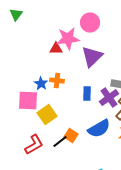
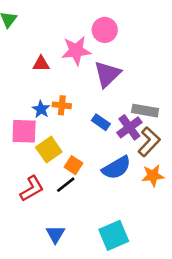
red triangle: (56, 49) -> (41, 64), moved
blue rectangle: (87, 94) -> (101, 122), turned -56
orange square: (71, 136) -> (74, 165), moved

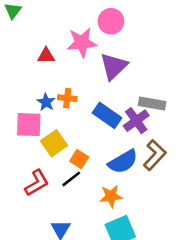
blue rectangle: (101, 122) -> (107, 115), size x1.5
brown L-shape: (149, 142) -> (155, 155), moved
orange star: (153, 176) -> (111, 196), moved

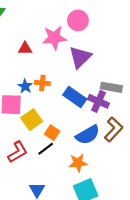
purple cross: (136, 121) -> (98, 101), turned -30

